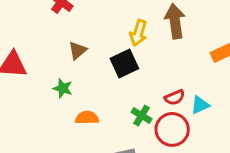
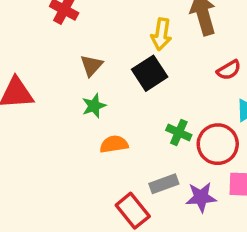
green star: (63, 88) -> (94, 106), moved, turned -30
red semicircle: (175, 97) -> (229, 70), moved

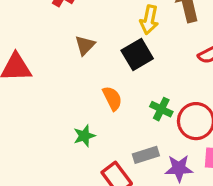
green star: (94, 106) -> (84, 136), moved
orange semicircle: (114, 144) -> (112, 98), moved, turned 70

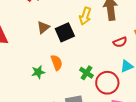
black square: (137, 54) -> (65, 32), moved
green star: (84, 136) -> (38, 72), moved

